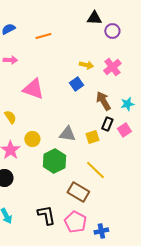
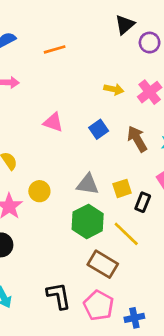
black triangle: (94, 18) -> (125, 25), turned -42
blue square: (76, 84) -> (99, 129), moved
pink triangle: (33, 89) -> (53, 122), moved, size x0.7
black rectangle: (107, 124) -> (143, 202), moved
green hexagon: (54, 161) -> (88, 221), moved

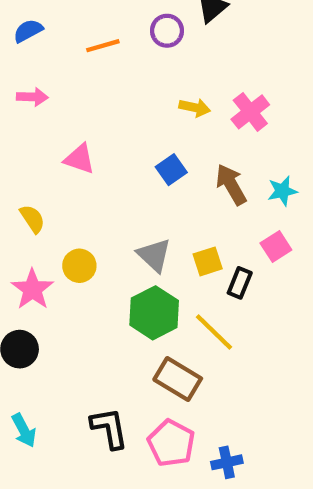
purple circle: (150, 43) -> (167, 31), moved
pink triangle: (53, 122) -> (79, 159), moved
gray triangle: (88, 184) -> (154, 255), turned 35

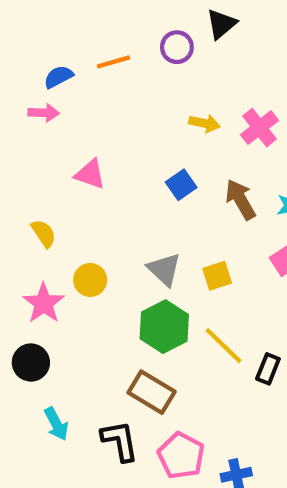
blue semicircle: (28, 31) -> (58, 77), moved
black rectangle: (240, 283) -> (268, 369), moved
brown rectangle: (178, 379) -> (152, 392), moved
cyan arrow: (24, 430) -> (56, 424), moved

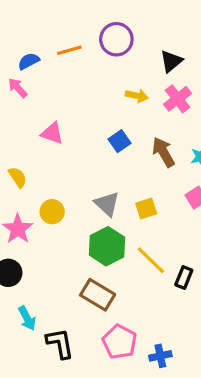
black triangle: (221, 24) -> (171, 61), moved
purple circle: (177, 47) -> (116, 39), size x1.4
pink arrow: (44, 113) -> (18, 88), turned -135
black L-shape: (120, 441) -> (60, 343), moved

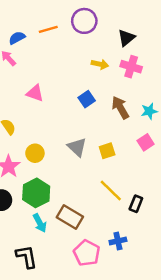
pink cross: (178, 99) -> (131, 67), turned -35
green hexagon: (107, 246) -> (36, 193), moved
cyan arrow: (27, 318) -> (40, 223), moved
black L-shape: (60, 343) -> (27, 257), moved
blue cross: (160, 356) -> (118, 241), moved

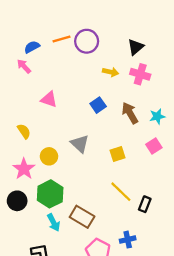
purple circle: (84, 21) -> (87, 41), moved
gray triangle: (77, 147) -> (80, 144), moved

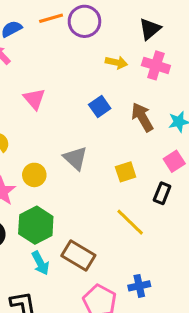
pink triangle: (49, 99) -> (34, 99), turned 30
black rectangle: (145, 204) -> (162, 193), moved

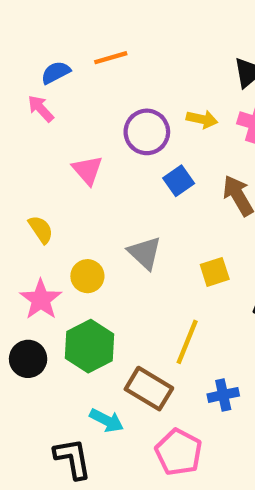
purple circle: (84, 21) -> (147, 132), moved
yellow line: (130, 222) -> (187, 342), moved, turned 68
cyan arrow: (40, 263) -> (107, 420), moved, turned -35
blue cross: (139, 286) -> (223, 395), moved

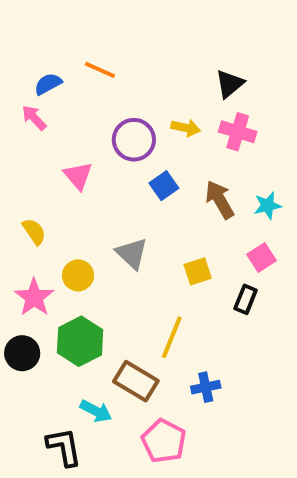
orange line: (111, 58) -> (100, 70), turned 40

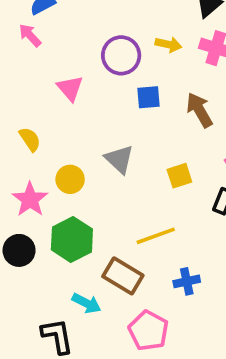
blue square: (164, 186) -> (148, 97), turned 30
yellow line: (172, 337) -> (156, 236), turned 48

